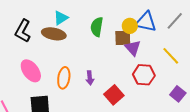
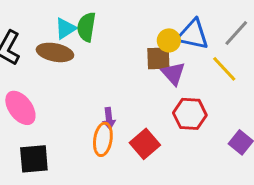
green semicircle: (97, 27) -> (86, 27), moved
yellow line: (171, 56) -> (224, 69), moved
orange ellipse: (64, 78) -> (103, 139), moved

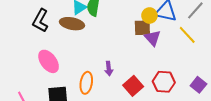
red hexagon: (190, 114) -> (164, 82), moved
orange ellipse: (103, 139) -> (86, 83), moved

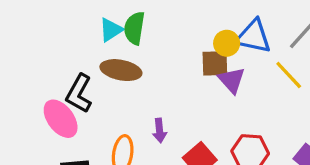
black L-shape: (40, 21) -> (79, 94), moved
brown ellipse: (72, 24) -> (121, 70), moved

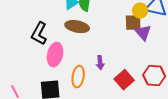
black L-shape: (79, 94) -> (39, 34), moved
pink ellipse: (61, 119) -> (55, 55), moved, turned 50

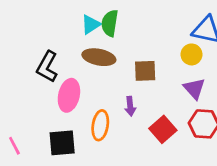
yellow circle: (140, 11) -> (192, 54), moved
brown square: (133, 23) -> (145, 71), moved
purple triangle: (143, 33) -> (194, 89), moved

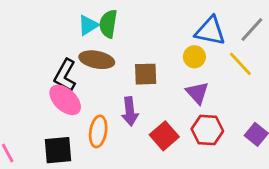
black L-shape: (47, 67) -> (65, 75), moved
pink ellipse: (69, 95) -> (65, 100), turned -60
purple arrow: (130, 106) -> (130, 111), size x1.4

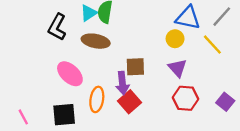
brown square: (146, 74) -> (135, 67), moved
black L-shape: (65, 75) -> (57, 27), moved
red square: (164, 136) -> (129, 102), moved

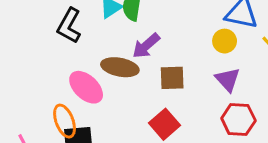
brown ellipse: (96, 41) -> (120, 67), moved
purple arrow: (122, 83) -> (146, 46), moved, turned 55
orange ellipse: (97, 99) -> (65, 121), moved, turned -30

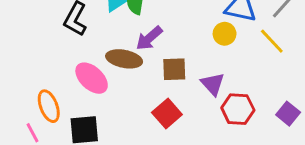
purple triangle: (228, 80) -> (213, 84), moved
orange ellipse: (65, 121) -> (49, 106), moved

